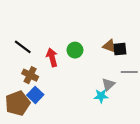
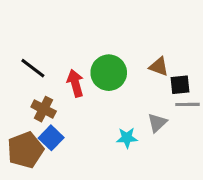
black square: (120, 49) -> (180, 85), moved
green circle: (75, 50) -> (109, 73), size x1.5
cyan star: (101, 96) -> (127, 138), moved

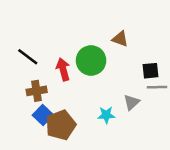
brown triangle: (159, 67) -> (120, 39), moved
brown cross: (44, 109) -> (37, 91), turned -36
brown pentagon: (25, 150) -> (61, 125), moved

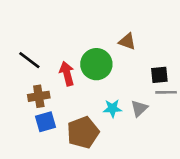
blue square: (43, 115) -> (45, 122), turned 30
cyan star: (106, 115) -> (112, 108), moved
brown pentagon: (61, 125) -> (83, 132), moved

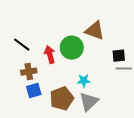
brown triangle: (127, 41) -> (95, 31), size x1.5
gray triangle: (139, 108) -> (89, 102), moved, size x1.5

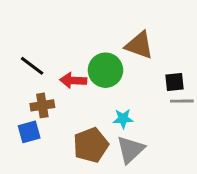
red arrow: (50, 55) -> (73, 80), turned -72
blue square: (34, 91) -> (29, 132), moved

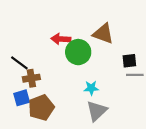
black line: (32, 66) -> (19, 63), moved
red arrow: (73, 80) -> (61, 39), moved
brown pentagon: (91, 145) -> (41, 108), moved

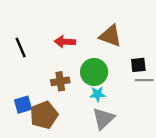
green circle: (78, 52) -> (94, 72), moved
black line: (19, 63) -> (21, 48), moved, turned 30
brown cross: (31, 78) -> (60, 81), moved

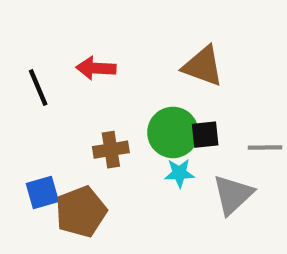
red arrow: (65, 42) -> (96, 68), moved
black square: (138, 65) -> (205, 135), moved
gray triangle: (103, 119) -> (233, 195), moved

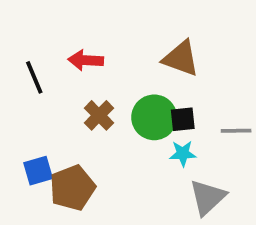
brown cross: (111, 150) -> (99, 115), moved, turned -36
cyan star: (179, 173) -> (183, 154), moved
gray triangle: (233, 195) -> (207, 197), moved

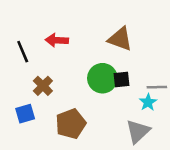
brown cross: (99, 115) -> (43, 86), moved
cyan star: (183, 154) -> (148, 102), moved, turned -30
brown pentagon: (72, 188) -> (71, 124), moved

